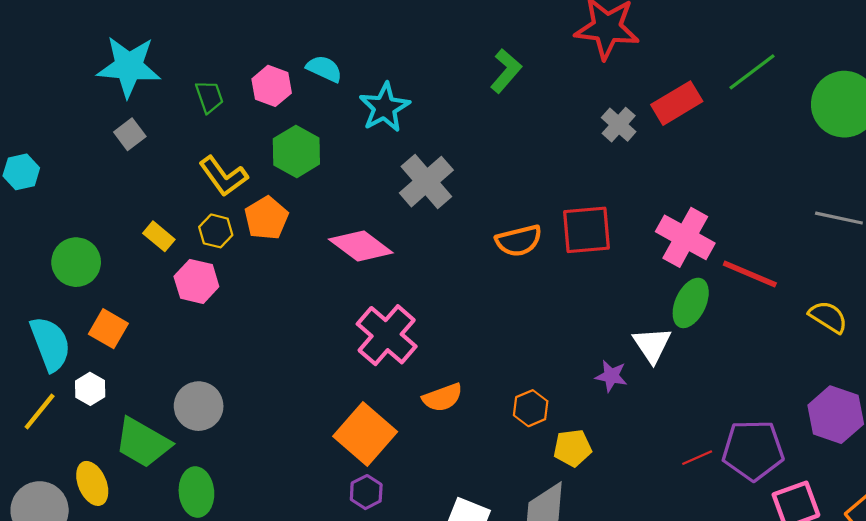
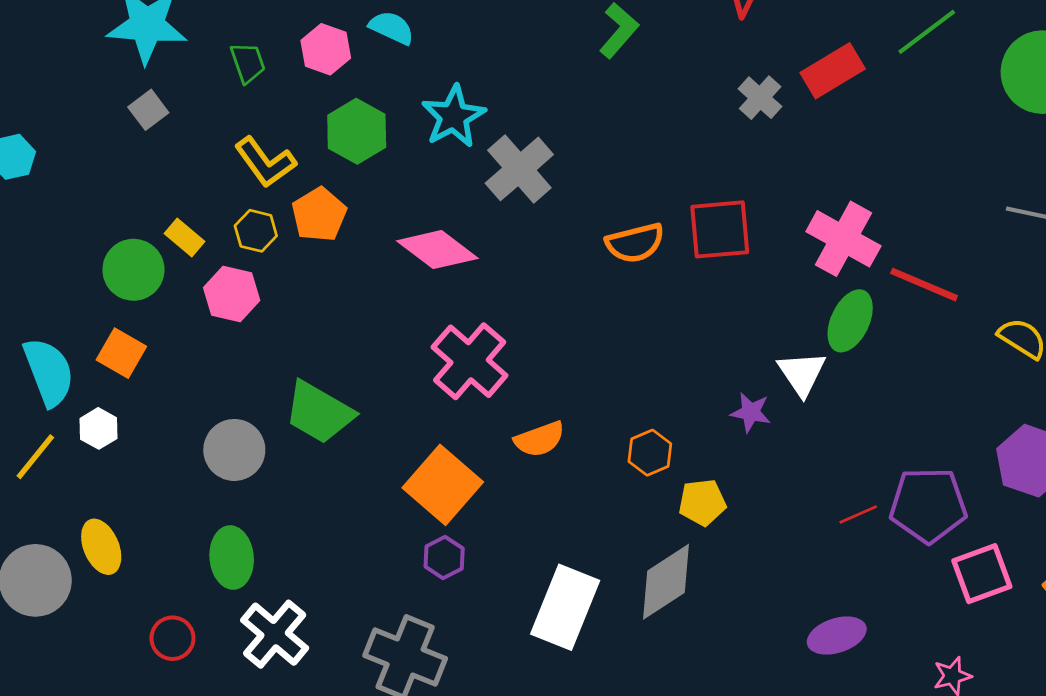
cyan star: (384, 107) -> (453, 116), moved
green circle: (76, 262) -> (133, 270), moved
green trapezoid: (143, 443) -> (319, 412), moved

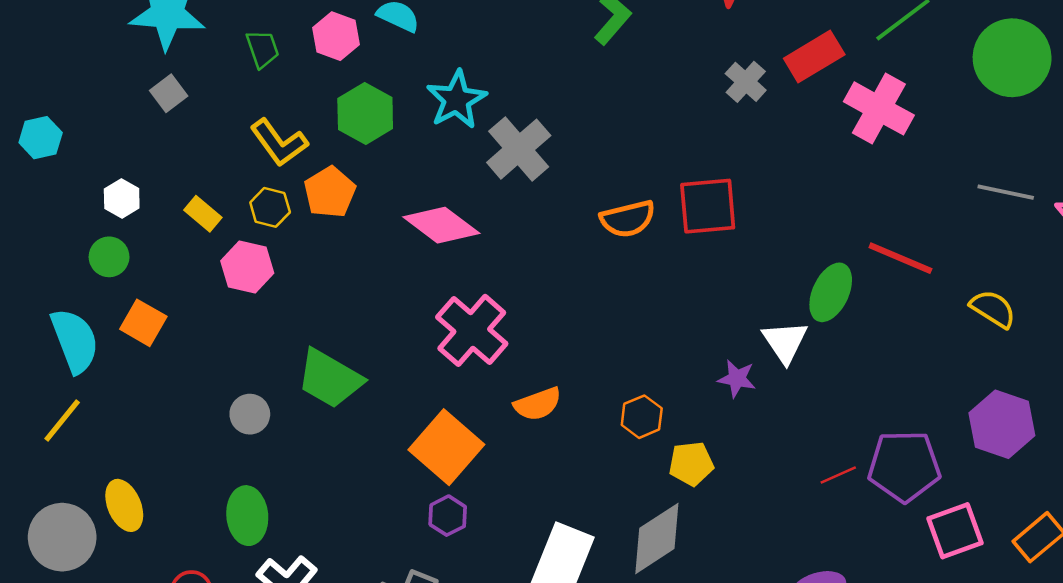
pink cross: (843, 239) -> (879, 108), moved
green circle: (133, 270) -> (109, 257), moved, size x0.7
white hexagon: (99, 428) -> (122, 199), moved
gray circle: (234, 450) -> (250, 414), size x0.7

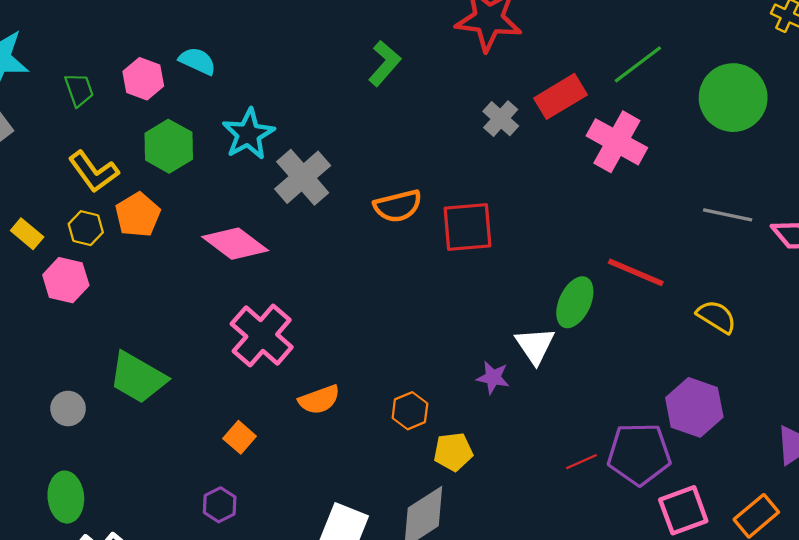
orange semicircle: (628, 219) -> (398, 206), moved
purple hexagon: (1002, 424) -> (694, 407), moved
orange square: (446, 447) -> (240, 437), size x0.5
purple hexagon: (448, 516) -> (220, 505), moved

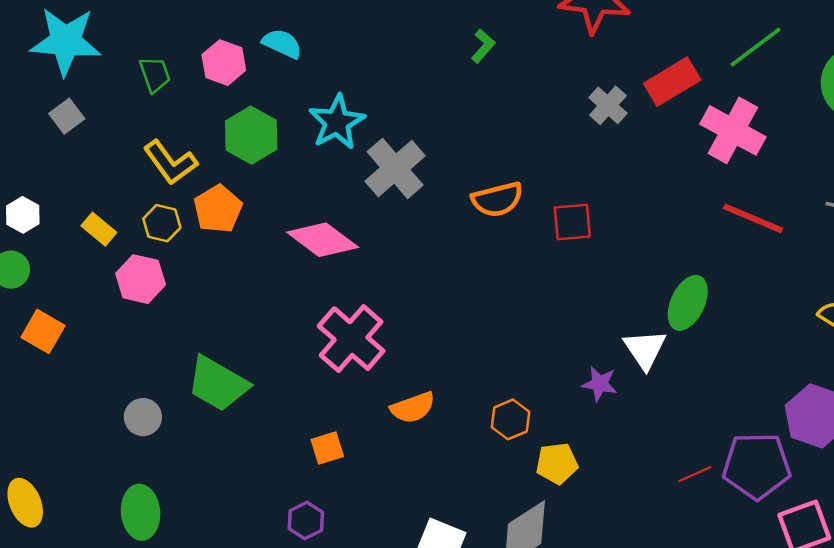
green L-shape: (385, 63) -> (483, 46), size x0.7
red square: (468, 227) -> (572, 222), size x0.7
red line: (636, 272) -> (753, 218), moved
orange square: (240, 437) -> (327, 448), turned 32

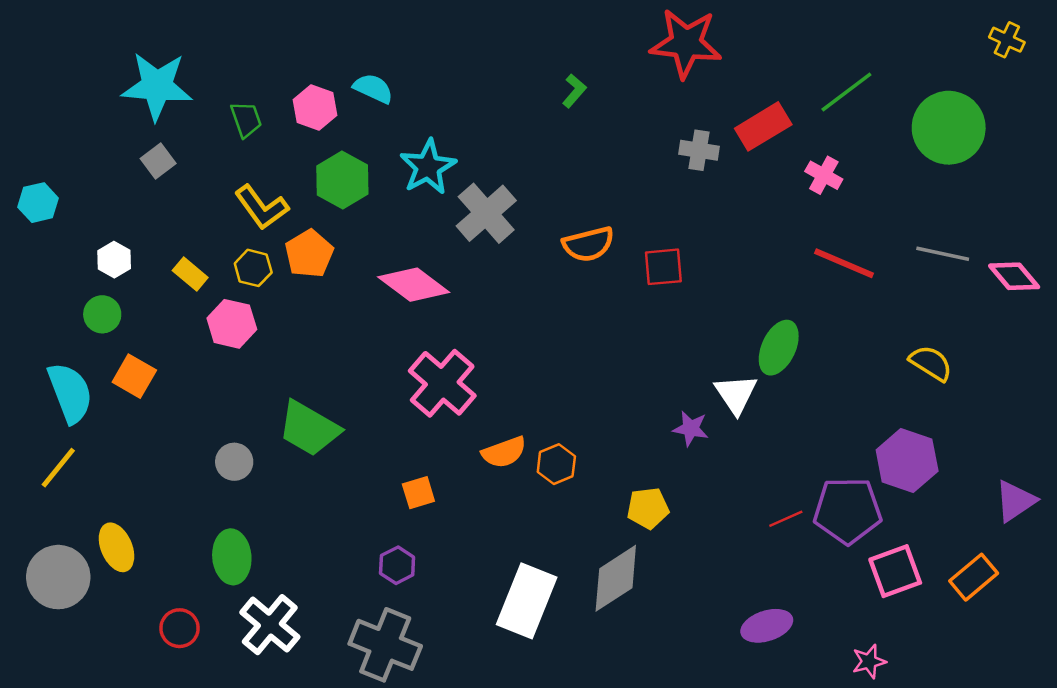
gray cross: (608, 105) -> (699, 150), turned -33
pink cross: (733, 130) -> (824, 175), size x0.6
orange hexagon: (510, 419) -> (556, 464), moved

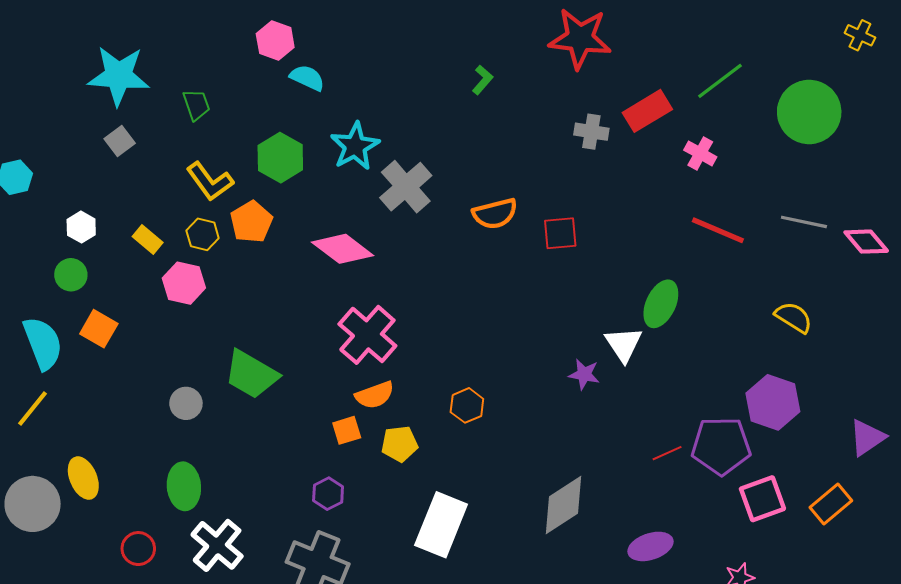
pink hexagon: (315, 107) -> (275, 40), moved
orange semicircle: (504, 452) -> (375, 395), moved
yellow pentagon: (648, 508) -> (400, 444), moved
gray diamond: (616, 578) -> (563, 505), moved

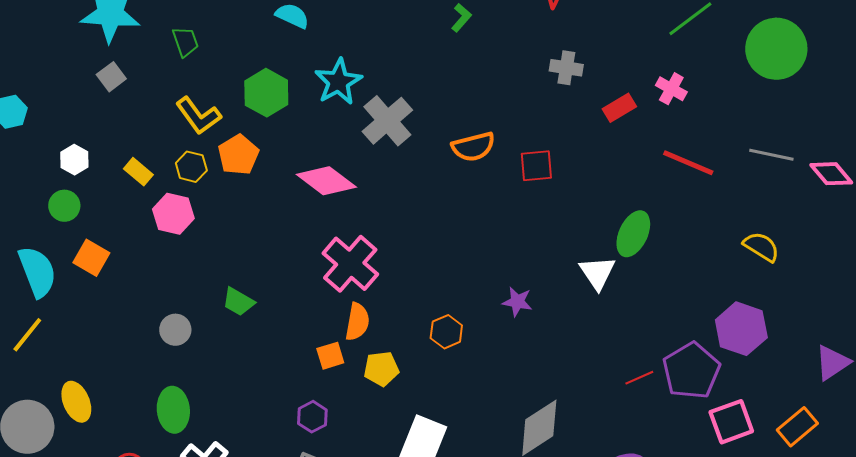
red rectangle: (647, 111) -> (619, 108), moved, size x0.7
green trapezoid: (251, 374) -> (238, 302), size x0.6
purple star: (584, 374) -> (517, 302), moved
orange semicircle: (375, 395) -> (357, 322), turned -60
purple pentagon: (721, 446) -> (691, 371), turned -30

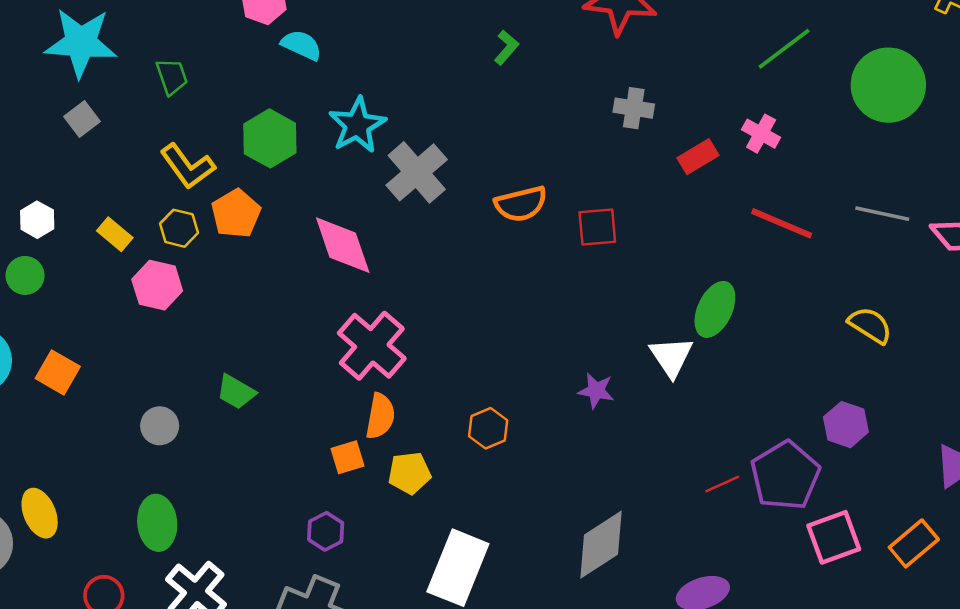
pink diamond: (326, 181) -> (343, 245), turned 34
orange square: (91, 258) -> (58, 372), moved
purple star: (517, 302) -> (596, 391), moved
purple hexagon: (741, 329) -> (846, 425), size x0.7

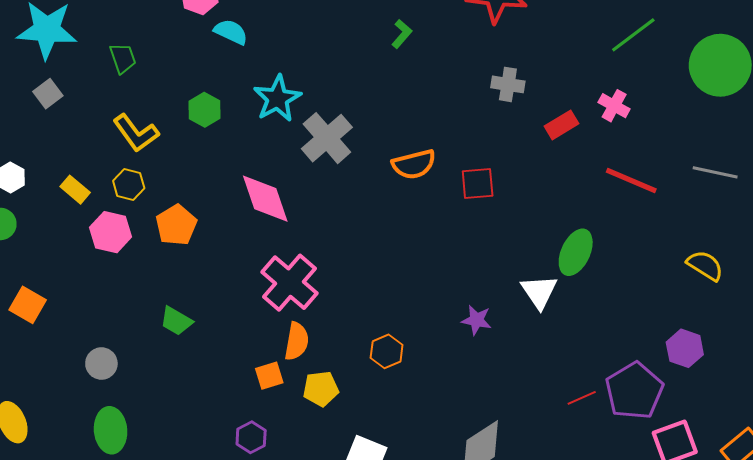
green hexagon: (270, 138) -> (205, 110), size x0.7
orange pentagon: (236, 214) -> (176, 225), moved
gray circle: (160, 426) -> (101, 364), moved

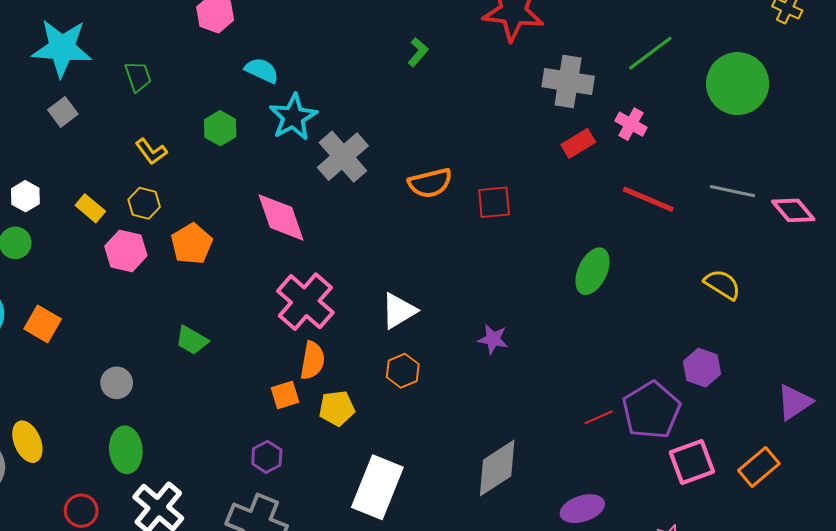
cyan semicircle: (231, 32) -> (262, 70), moved
gray cross: (508, 84) -> (568, 82), moved, size x1.5
yellow L-shape: (136, 133) -> (151, 152), size x0.7
white triangle: (539, 292) -> (399, 311), moved, turned 33

